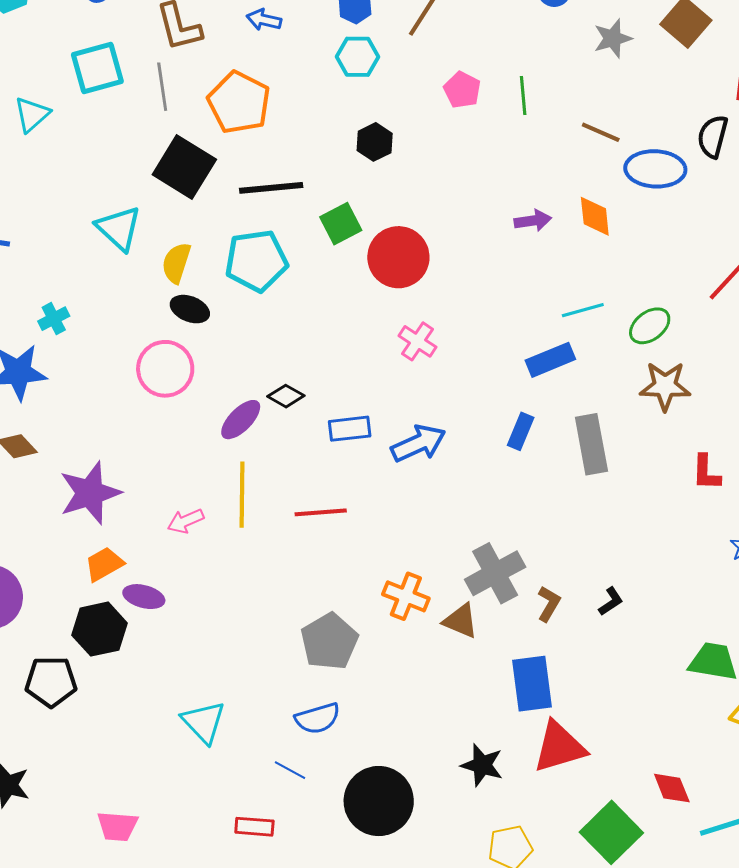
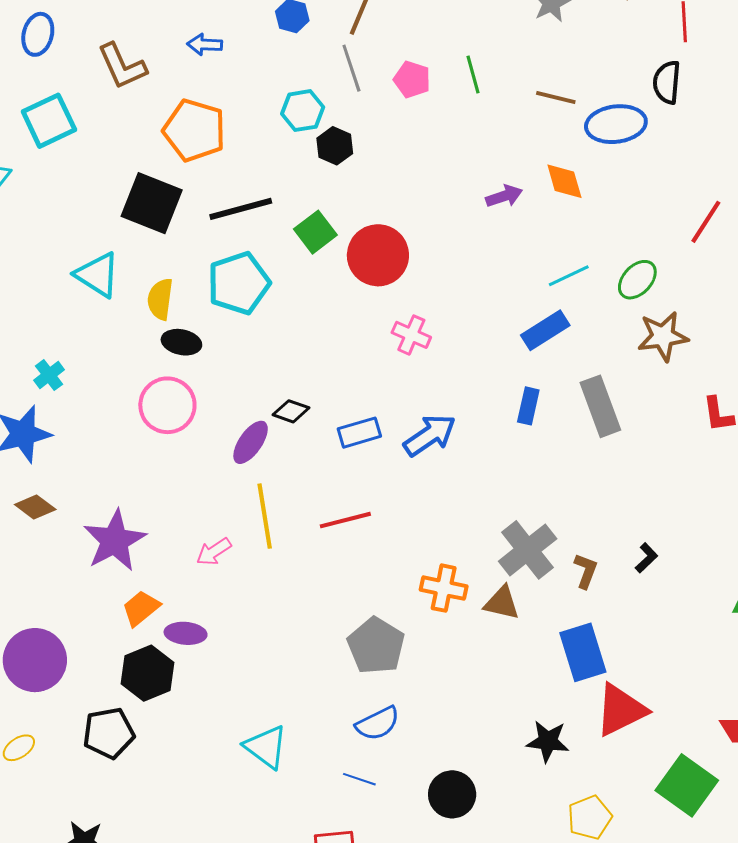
cyan hexagon: (357, 57) -> (303, 111), moved
gray line: (162, 87) -> (351, 68), moved
black circle: (379, 801) -> (452, 794), size x0.7

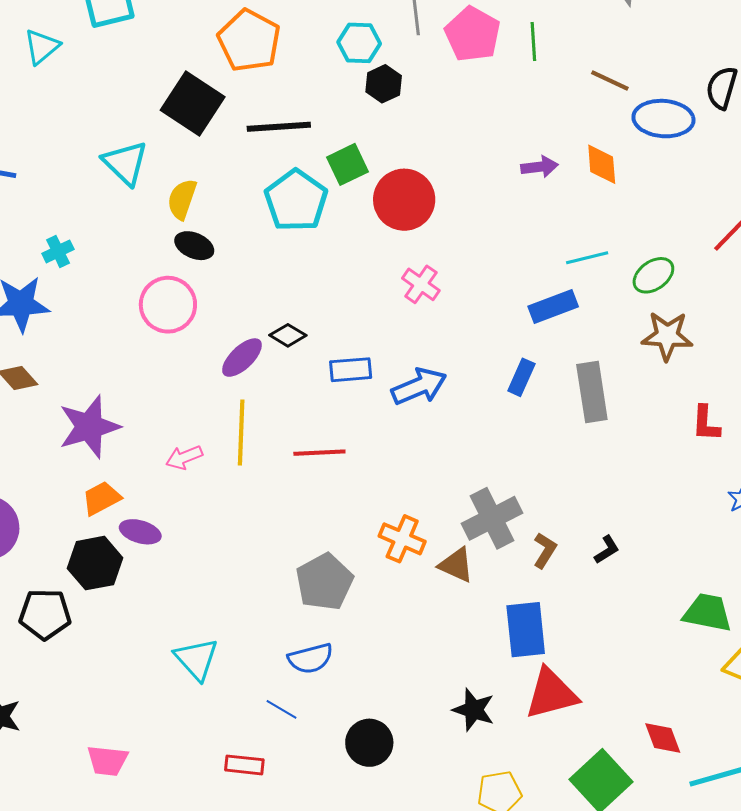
pink pentagon: (412, 79) -> (473, 34), size x1.5
cyan pentagon: (239, 283) -> (296, 201), moved, turned -30

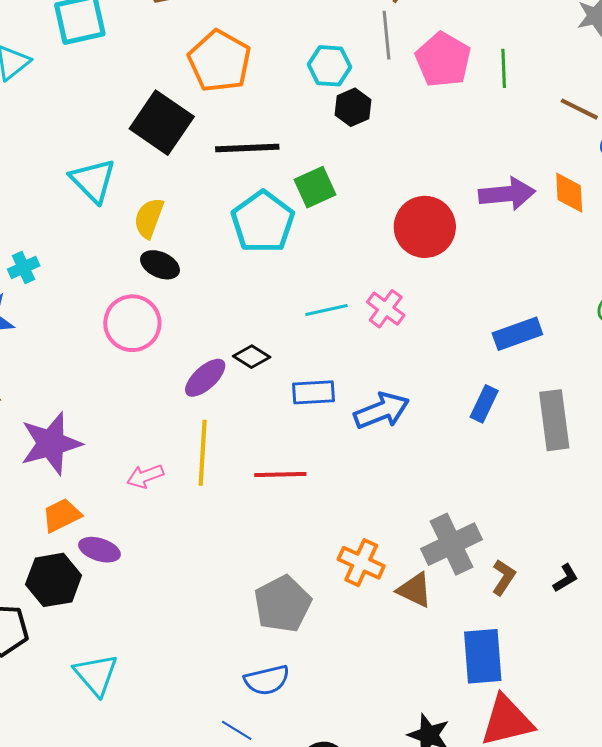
purple arrow: (540, 167) -> (507, 194), size x1.5
red circle: (404, 200) -> (425, 227), moved
cyan line: (587, 258) -> (327, 310), moved
cyan triangle: (196, 659) -> (96, 675), moved

